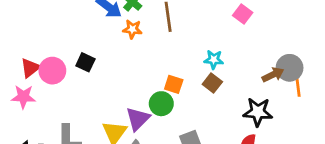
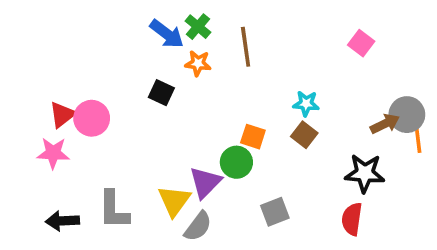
pink square: (243, 14) -> (361, 43), moved
black square: (85, 62) -> (161, 93), moved

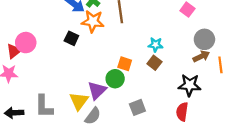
orange star: (198, 63) -> (93, 21), size x1.5
gray circle: (407, 115) -> (204, 39), moved
pink circle: (92, 118) -> (26, 43), moved

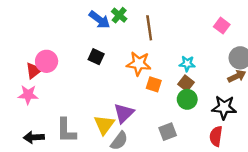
orange star: (93, 21) -> (139, 64), moved
green circle: (115, 79) -> (187, 99), moved

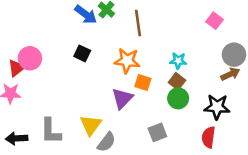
purple triangle: (124, 113) -> (122, 98), moved

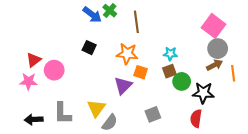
pink square: (215, 21) -> (214, 26), moved, size x1.6
pink circle: (30, 58) -> (54, 70), moved
brown square: (177, 81) -> (169, 71), turned 32
green circle: (178, 98) -> (182, 81), moved

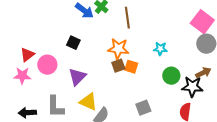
black square: (89, 48) -> (73, 43), moved
brown arrow: (215, 65) -> (203, 73), moved
brown square: (169, 71) -> (118, 66), moved
purple triangle: (123, 86) -> (77, 77), moved
yellow triangle: (96, 108) -> (88, 102), turned -42

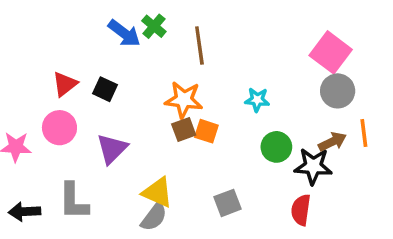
red triangle: (27, 55) -> (65, 84), moved
yellow triangle: (88, 102) -> (157, 192), moved

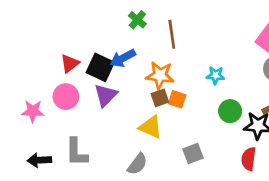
blue arrow: (124, 33) -> (123, 58), moved, turned 115
black square: (105, 89) -> (100, 67), size x1.5
purple triangle: (112, 149) -> (106, 95), moved
yellow triangle: (157, 192) -> (151, 127), moved

